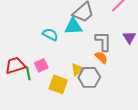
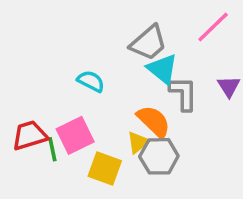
cyan triangle: (73, 26) -> (162, 69), moved, turned 42
orange semicircle: (101, 57) -> (154, 121), moved, size x1.5
pink square: (41, 65) -> (75, 135), size x1.5

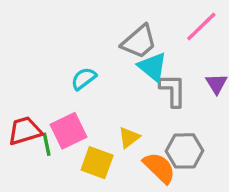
cyan semicircle: (91, 81) -> (84, 79), turned -64
orange semicircle: (154, 121) -> (159, 168), moved
gray hexagon: (159, 156) -> (184, 151), moved

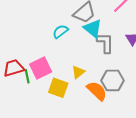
cyan semicircle: (84, 79) -> (60, 31), moved

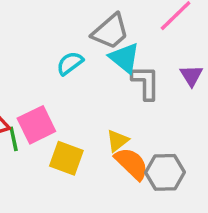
yellow triangle: (78, 72) -> (117, 141), moved
gray hexagon: (113, 80) -> (165, 172), moved

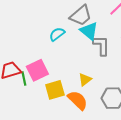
yellow square: (66, 158) -> (55, 90), turned -36
orange semicircle: (132, 164) -> (78, 100), moved

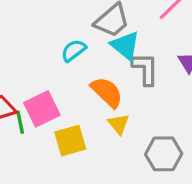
yellow triangle: (85, 80) -> (119, 124), turned -32
orange semicircle: (78, 100) -> (107, 92), moved

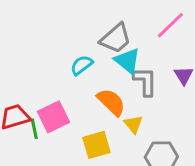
yellow triangle: (119, 124) -> (133, 124), moved
yellow square: (70, 141) -> (96, 145), moved

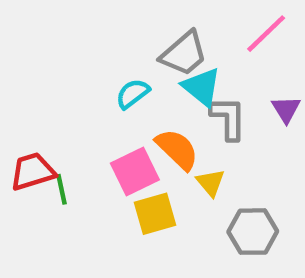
pink square: (53, 117) -> (135, 171), moved

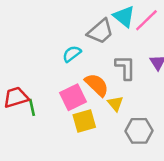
cyan triangle: (202, 87) -> (124, 16), moved

